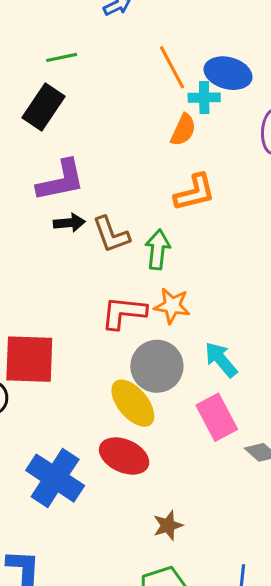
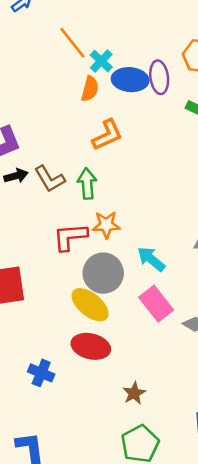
blue ellipse: (228, 73) -> (130, 80), moved
cyan cross: (204, 98) -> (101, 61), turned -35
blue cross: (55, 478) -> (41, 373), size x0.6

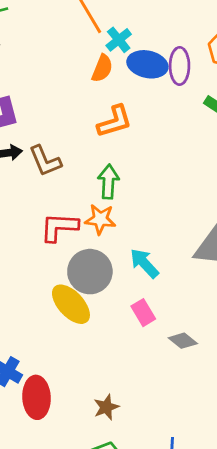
green arrow: (87, 184) -> (108, 182), moved
pink rectangle: (156, 304) -> (143, 313), size x0.7
red ellipse: (91, 346) -> (37, 397), moved, turned 66

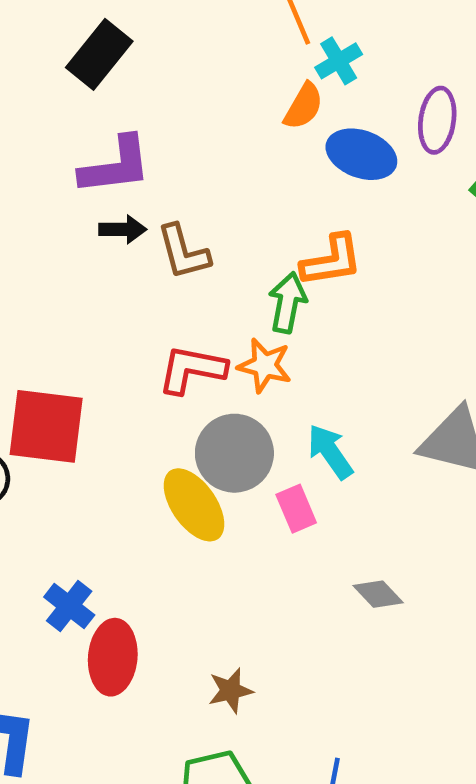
blue ellipse: (147, 64) -> (361, 154), moved
orange L-shape: (115, 121) -> (332, 261), moved
pink rectangle: (143, 313) -> (296, 509), moved

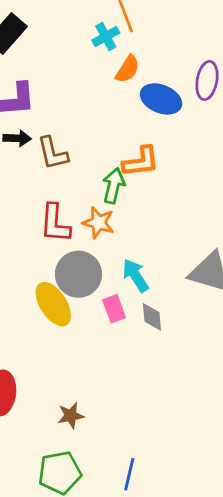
cyan cross: (339, 61) -> (106, 37), moved
red L-shape: (192, 369) -> (55, 223), turned -99
gray diamond: (378, 594) -> (152, 317), moved, turned 36

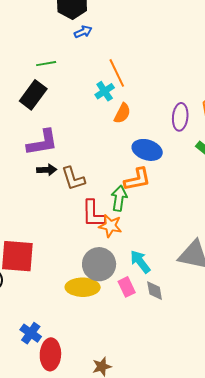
blue ellipse: (161, 99) -> (147, 150), moved
red L-shape: (55, 223) -> (93, 214), moved
yellow ellipse: (53, 304) -> (83, 287), turned -52

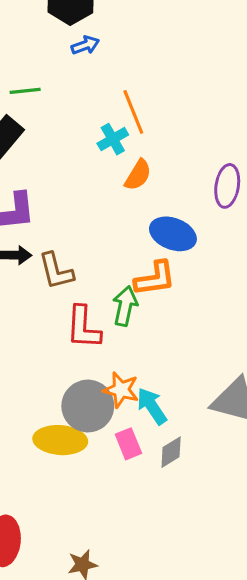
orange star: (110, 226) -> (121, 390), moved
gray diamond: (155, 291) -> (171, 452), turned 65

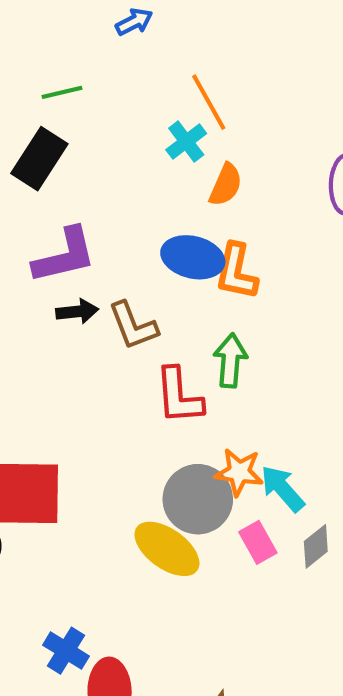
blue ellipse: (173, 234) -> (193, 257), moved
orange L-shape: (155, 278) -> (236, 272), moved, turned 117
yellow ellipse: (60, 440) -> (167, 549), turned 39

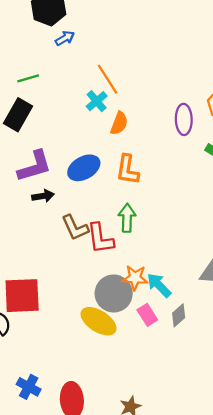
blue ellipse: (193, 257) -> (84, 168), moved, turned -40
brown L-shape: (133, 326) -> (75, 228), moved
blue cross: (66, 651) -> (29, 387), moved

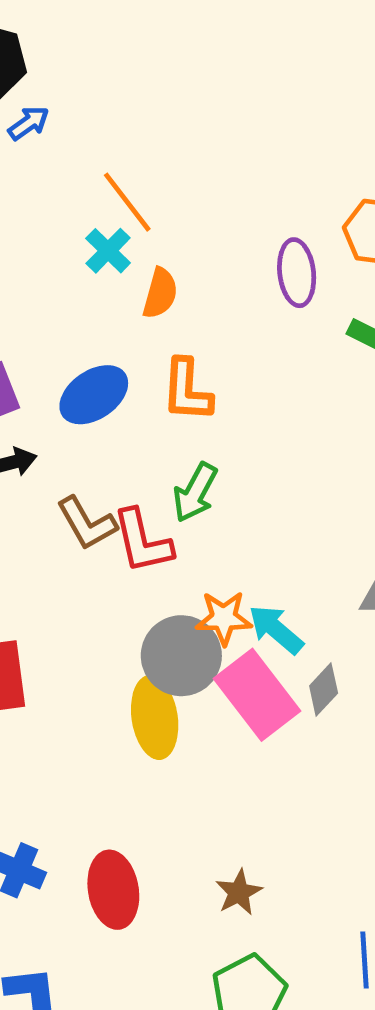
green arrow: (127, 218) -> (195, 492), turned -148
pink rectangle: (147, 315) -> (257, 695), size x1.8
yellow ellipse: (99, 321) -> (155, 717), turned 54

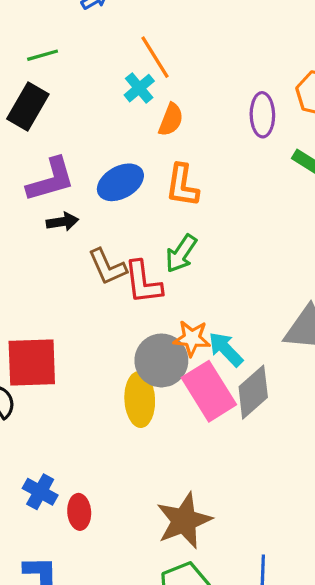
gray diamond: (324, 690) -> (253, 392), size x1.6
red ellipse: (113, 890) -> (79, 512), moved, size x0.7
brown star: (239, 892) -> (184, 521), size x1.8

